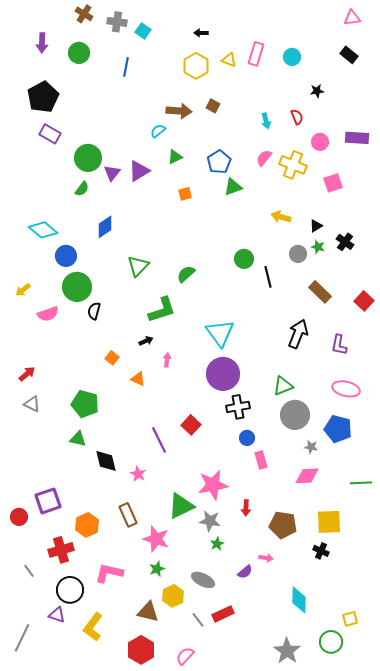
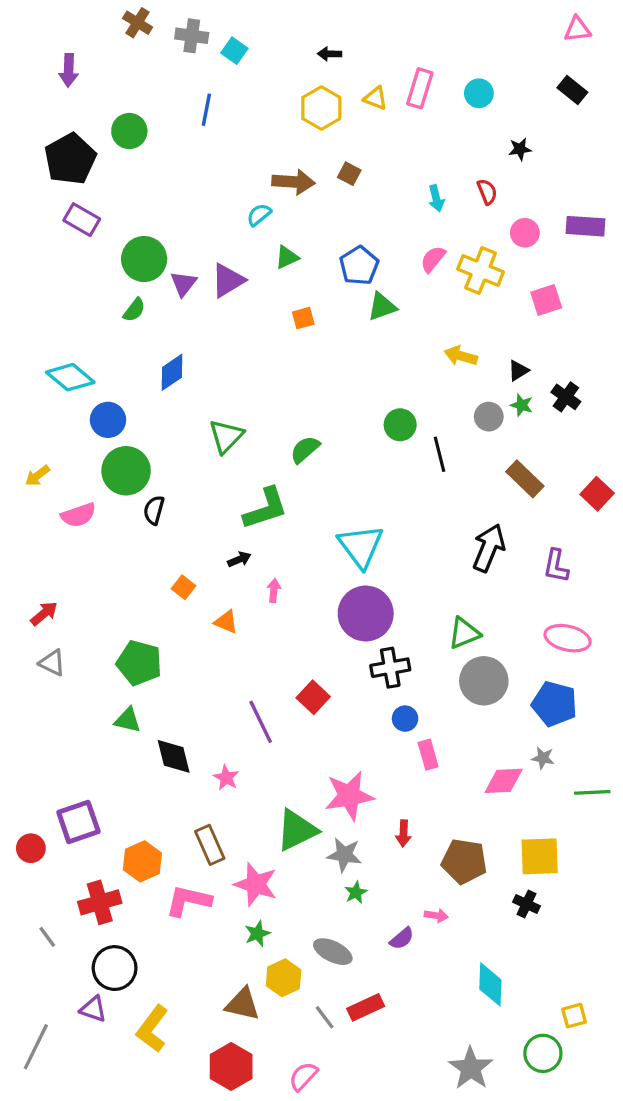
green circle: (79, 53) -> (129, 131), moved
gray star: (311, 447) -> (543, 758), moved
pink L-shape: (109, 573) -> (188, 901), moved

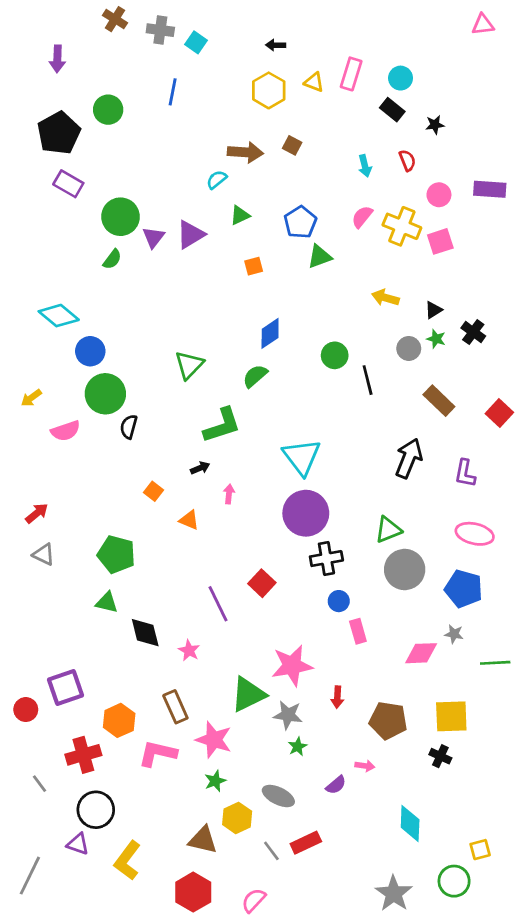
black rectangle: (572, 90) -> (392, 110), moved
pink square: (546, 300) -> (440, 241), moved
blue diamond: (172, 372) -> (270, 333), moved

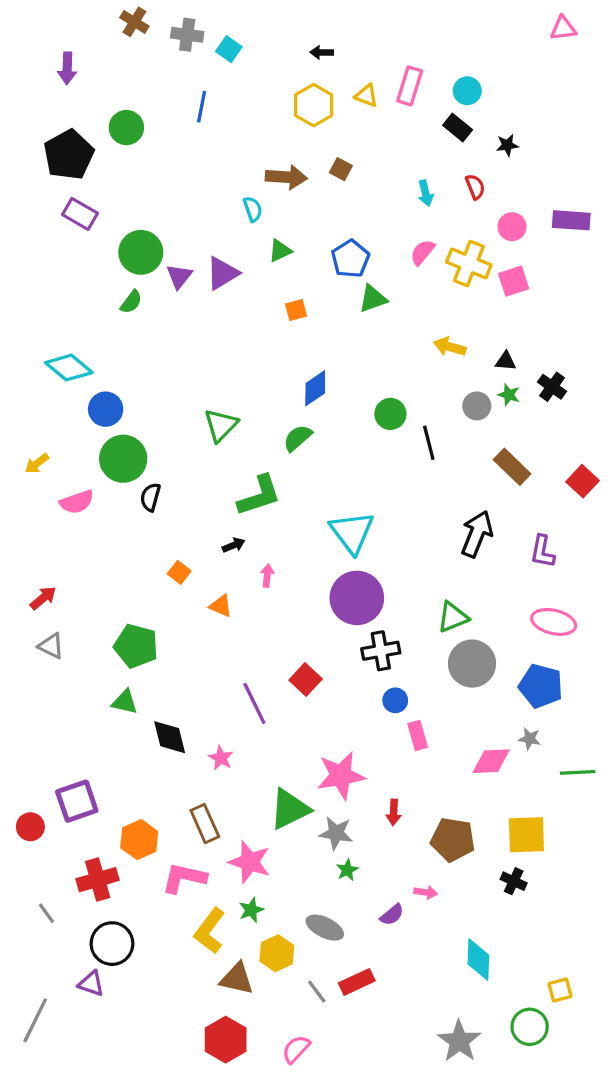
cyan semicircle: (217, 180) -> (253, 209), turned 110
black triangle: (433, 310) -> (506, 361), turned 36
yellow L-shape: (127, 861) -> (210, 931), moved

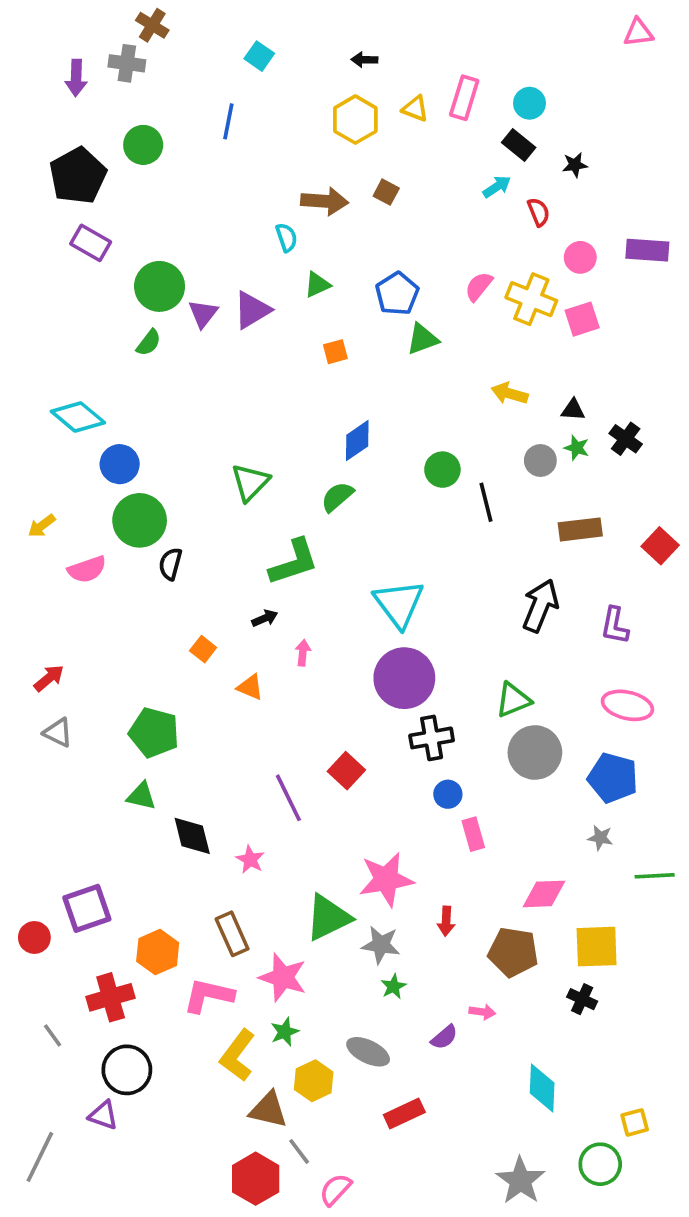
gray cross: (187, 35) -> (127, 63), moved
cyan arrow: (426, 193) -> (497, 187), moved, turned -110
brown rectangle: (512, 467) -> (580, 529), turned -51
pink diamond: (491, 761) -> (544, 894), moved
gray line: (317, 992) -> (299, 1151), moved

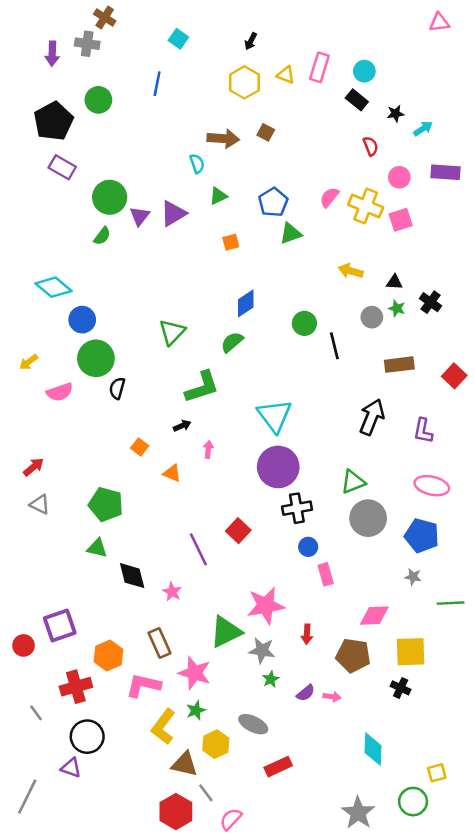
black arrow: (364, 60) -> (251, 41), turned -63
cyan arrow: (497, 187) -> (423, 129), moved
purple semicircle: (444, 1037) -> (306, 693), moved

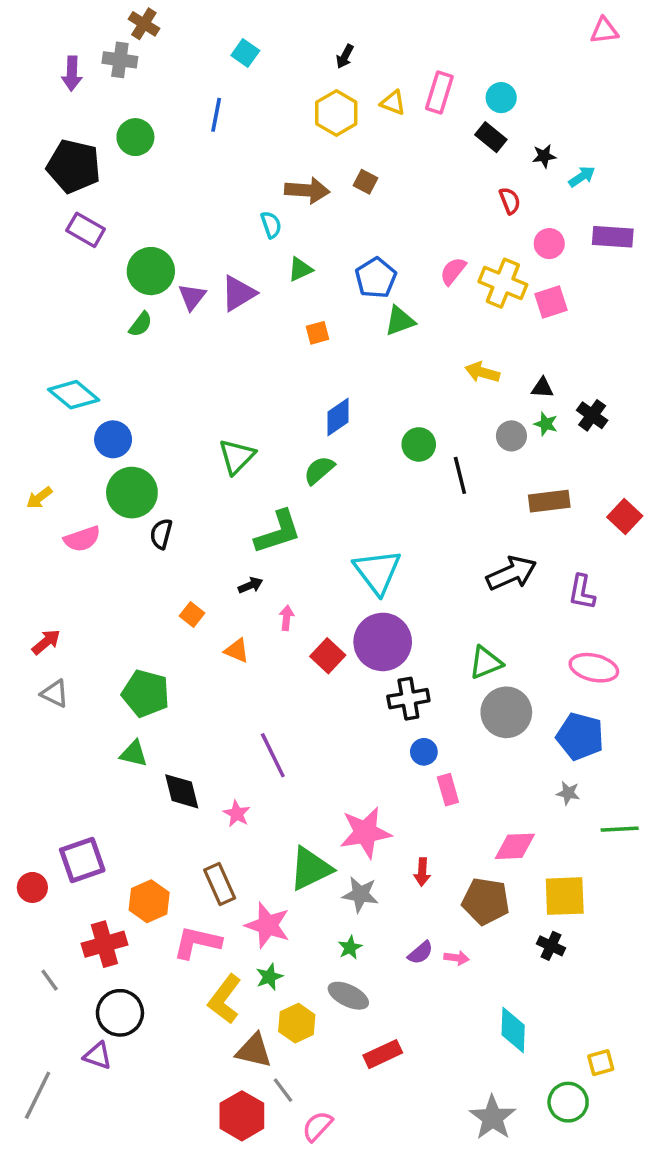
black pentagon: (53, 121) -> (74, 166), turned -30
black arrow: (372, 417) -> (511, 573), turned 44
red square: (238, 531) -> (328, 656), moved
green star: (271, 679) -> (350, 948), moved

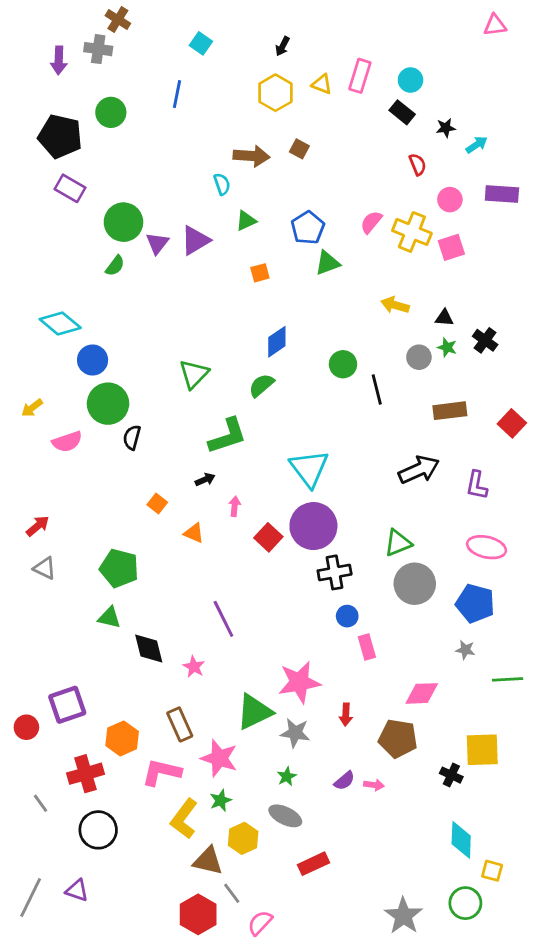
yellow square: (565, 896) -> (482, 750), moved
cyan diamond: (513, 1030) -> (461, 840), moved
purple triangle: (98, 1056) -> (77, 890), moved
yellow square: (601, 1063) -> (492, 871), turned 30

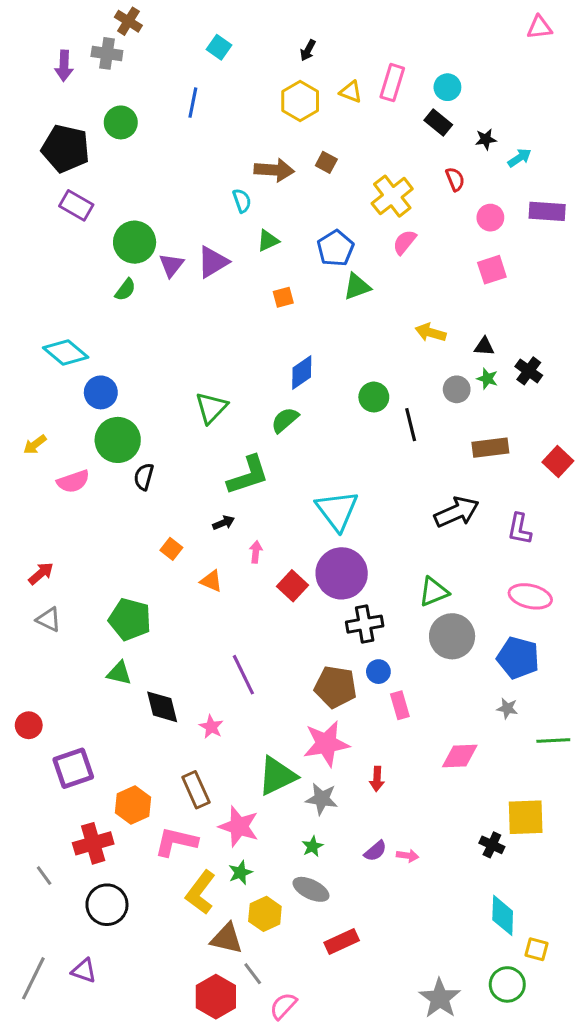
yellow cross: (412, 232) -> (392, 196), moved, turned 30
red circle: (26, 727) -> (29, 725), moved
brown pentagon: (398, 738) -> (335, 687), moved

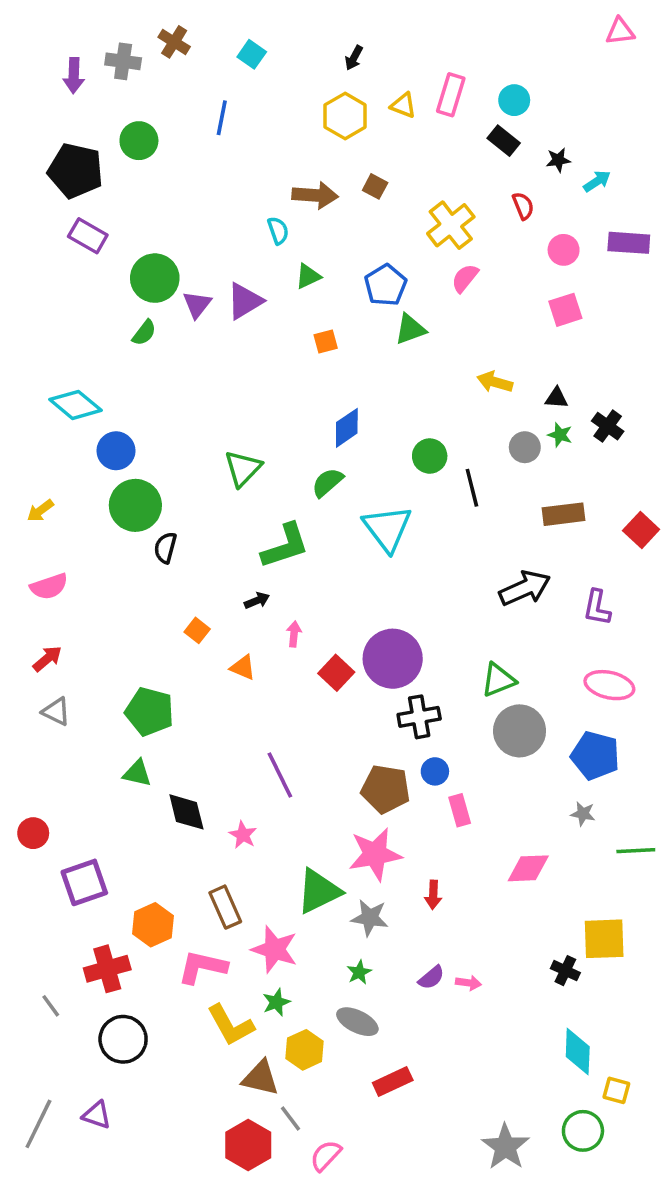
brown cross: (128, 21) -> (174, 42), moved
pink semicircle: (73, 481) -> (49, 586), moved
cyan triangle: (337, 511) -> (387, 528), moved
yellow L-shape: (201, 892) -> (231, 1025), turned -66

